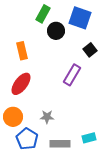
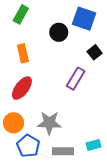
green rectangle: (43, 14) -> (21, 14), moved
gray star: (47, 117) -> (49, 123), size x1.6

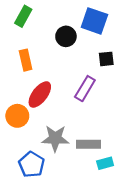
black square: (95, 52) -> (106, 59), turned 32
red ellipse: (22, 88) -> (40, 94), moved
orange circle: (13, 123) -> (17, 116), moved
gray rectangle: (63, 151) -> (88, 144), moved

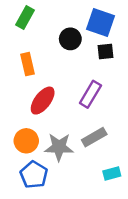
black square: (106, 59) -> (106, 51), moved
orange circle: (17, 116) -> (26, 141), moved
gray rectangle: (88, 144) -> (94, 137), moved, turned -30

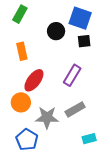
orange circle: (26, 141) -> (21, 102), moved

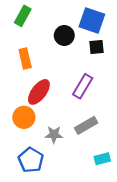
gray star: (47, 117) -> (54, 135), size x0.7

